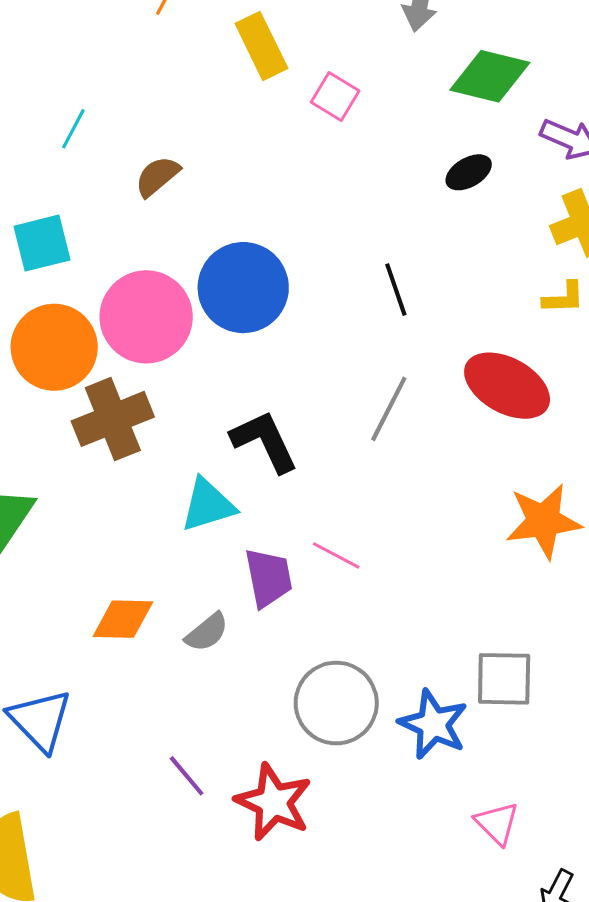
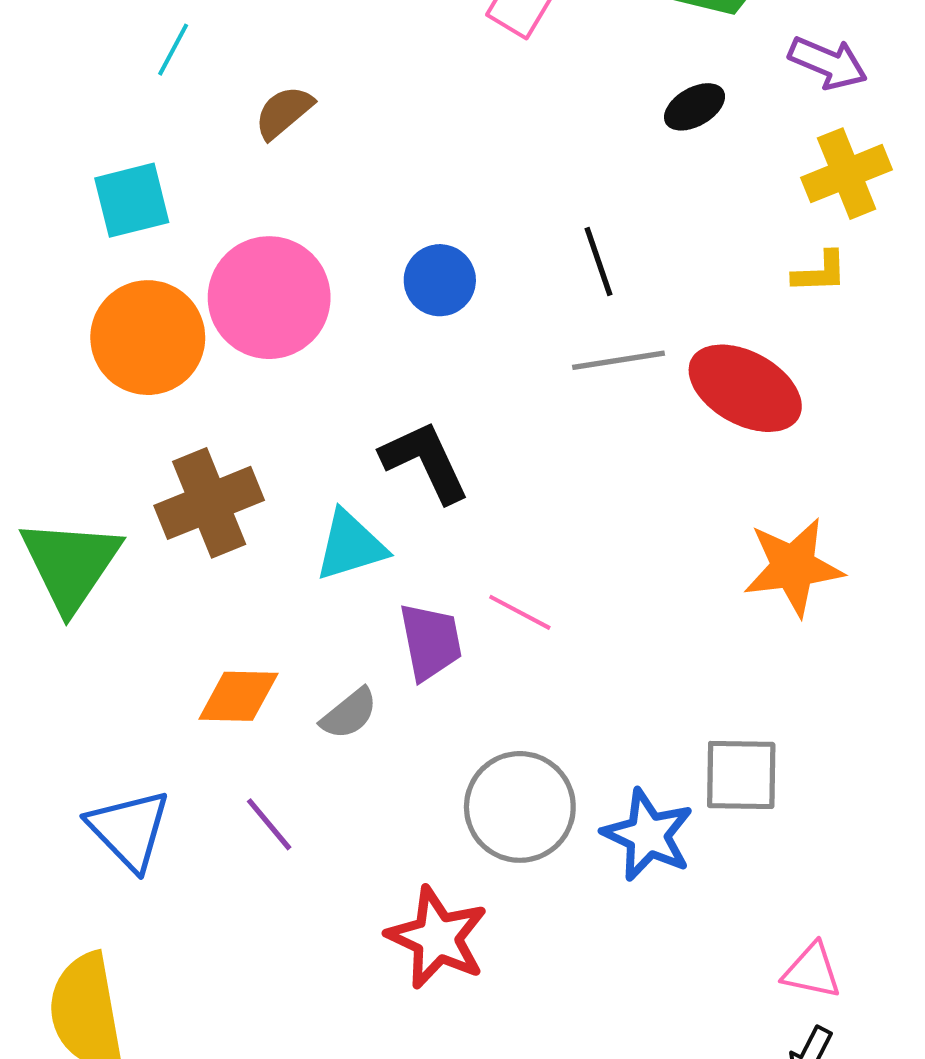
blue circle: (243, 288) -> (440, 280), moved, size x0.6
gray line: (389, 409) -> (619, 360), moved, turned 54
brown cross: (113, 419) -> (209, 503), moved
purple line: (187, 776) -> (269, 824), moved
pink triangle: (497, 823) -> (812, 971), moved, turned -33

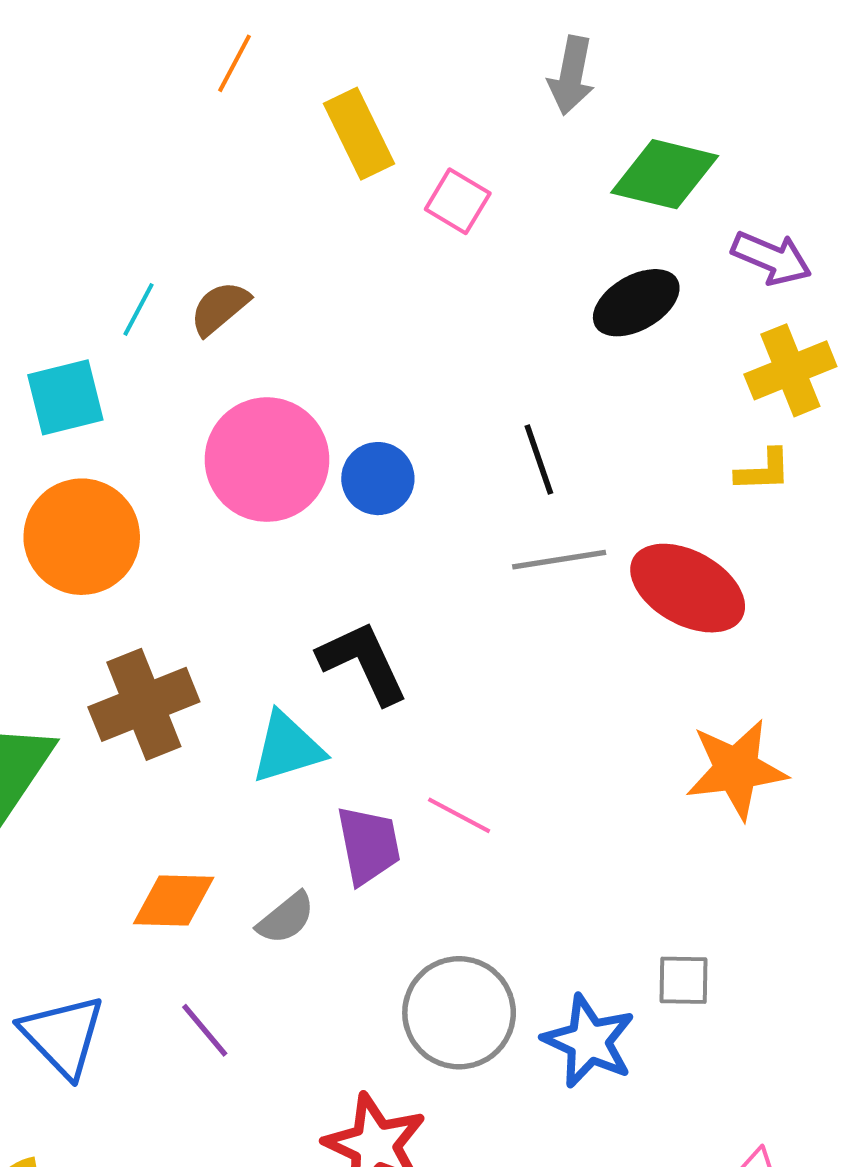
cyan line: (173, 50) -> (139, 309), moved
black ellipse: (695, 107) -> (636, 303), size x1.4
pink circle: (269, 298) -> (267, 460), moved
gray square: (741, 775) -> (684, 980), size x0.7

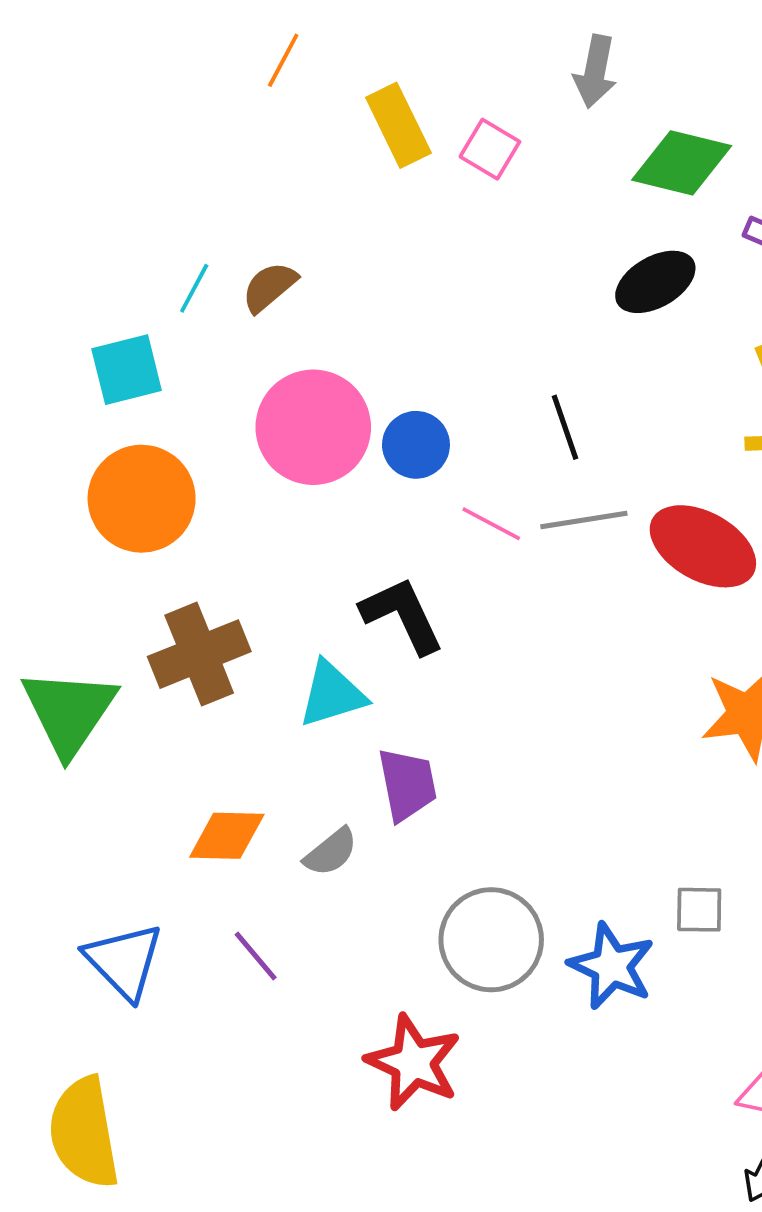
pink square: (458, 201) -> (490, 149), moved
pink line: (459, 815) -> (491, 524), moved

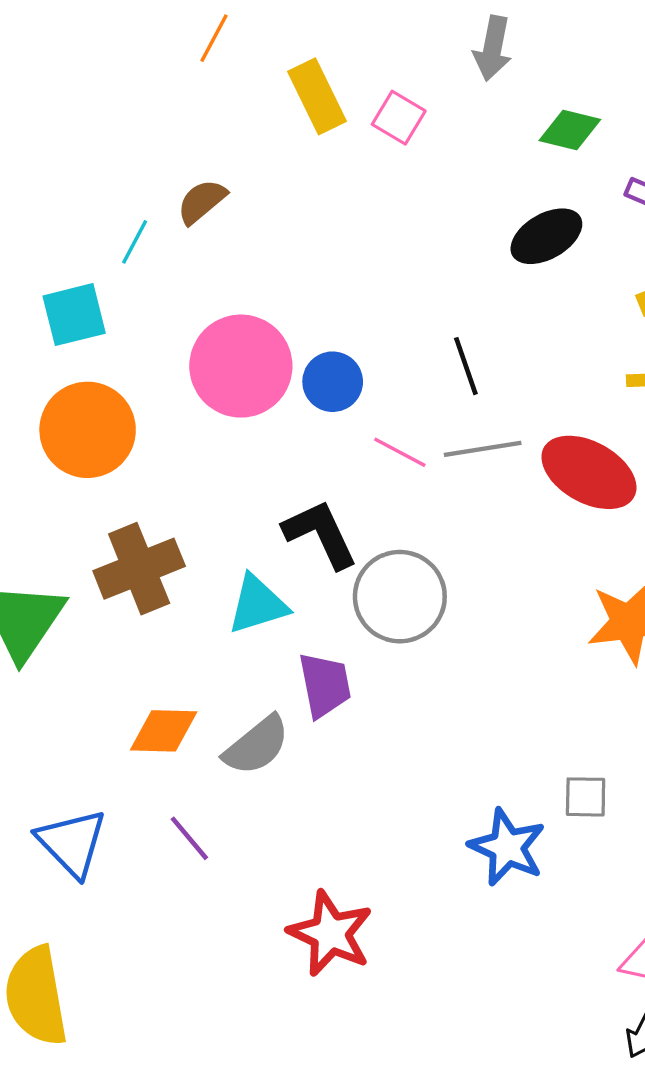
green diamond: (682, 163) -> (570, 130), size x0.7
brown semicircle: (269, 287) -> (202, 202), moved
gray semicircle: (331, 852) -> (257, 745), size x1.4
gray circle: (491, 940) -> (400, 597), moved

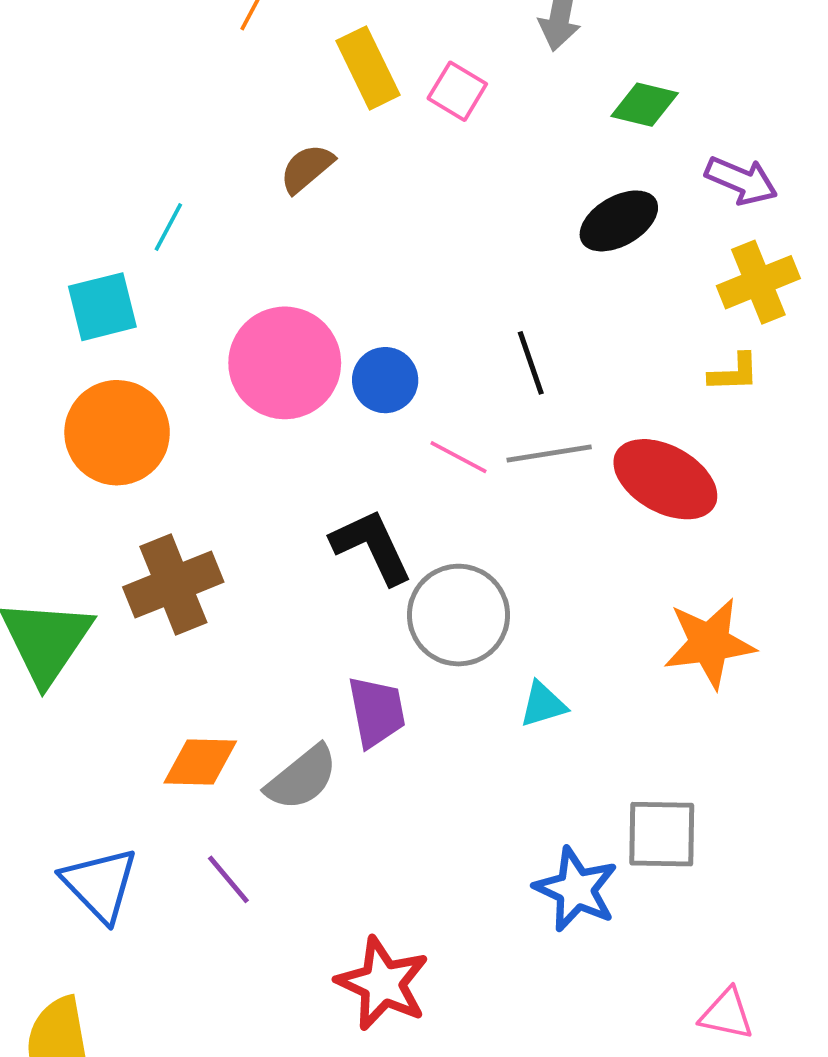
brown semicircle: (202, 202) -> (307, 168), moved
cyan triangle: (258, 604) -> (543, 704), moved, size x0.7
gray square: (586, 797) -> (662, 834), size x1.5

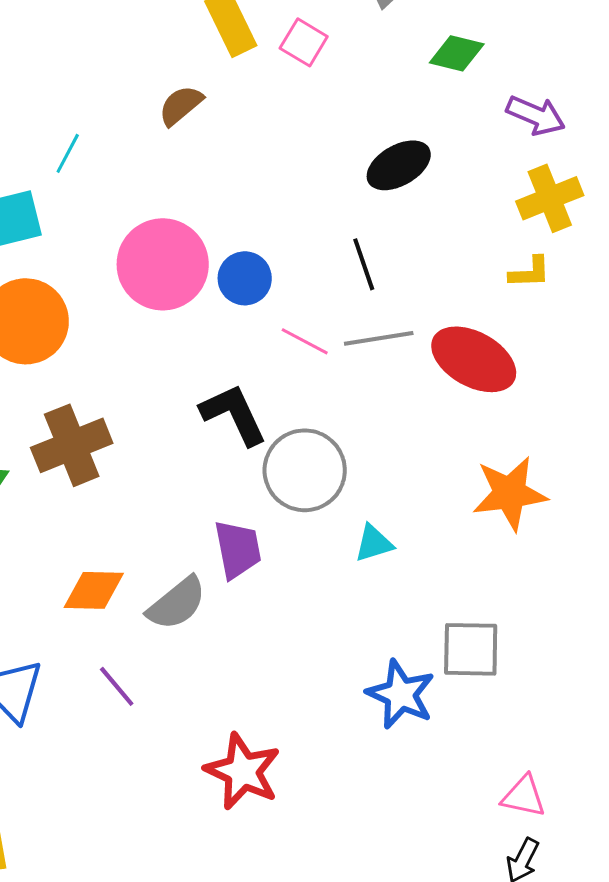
black ellipse: (619, 221) -> (399, 165), moved

